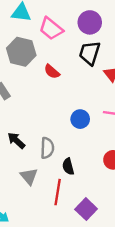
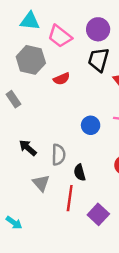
red semicircle: (52, 72) -> (62, 79), turned -63

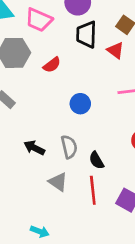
blue circle: (91, 125) -> (80, 104), moved

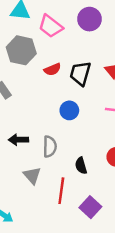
black trapezoid: (86, 34) -> (80, 73), moved
black arrow: (34, 148) -> (18, 140), turned -42
black semicircle: (97, 160) -> (81, 166), moved

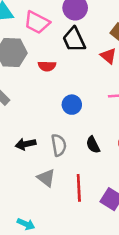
red semicircle: (53, 69) -> (47, 66), turned 35
black trapezoid: (80, 73) -> (74, 40), moved, turned -30
black semicircle: (81, 166) -> (93, 145), moved

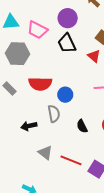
red semicircle: (47, 66) -> (40, 84), moved, size x1.6
gray semicircle: (59, 145) -> (54, 114), moved
red line: (79, 188) -> (71, 160), turned -65

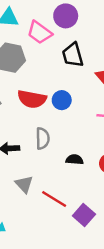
purple circle: (68, 18) -> (66, 16), moved
blue circle: (65, 95) -> (62, 100), moved
black semicircle: (82, 126) -> (75, 160), turned 112

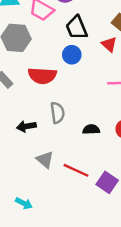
blue circle: (62, 100) -> (72, 55), moved

